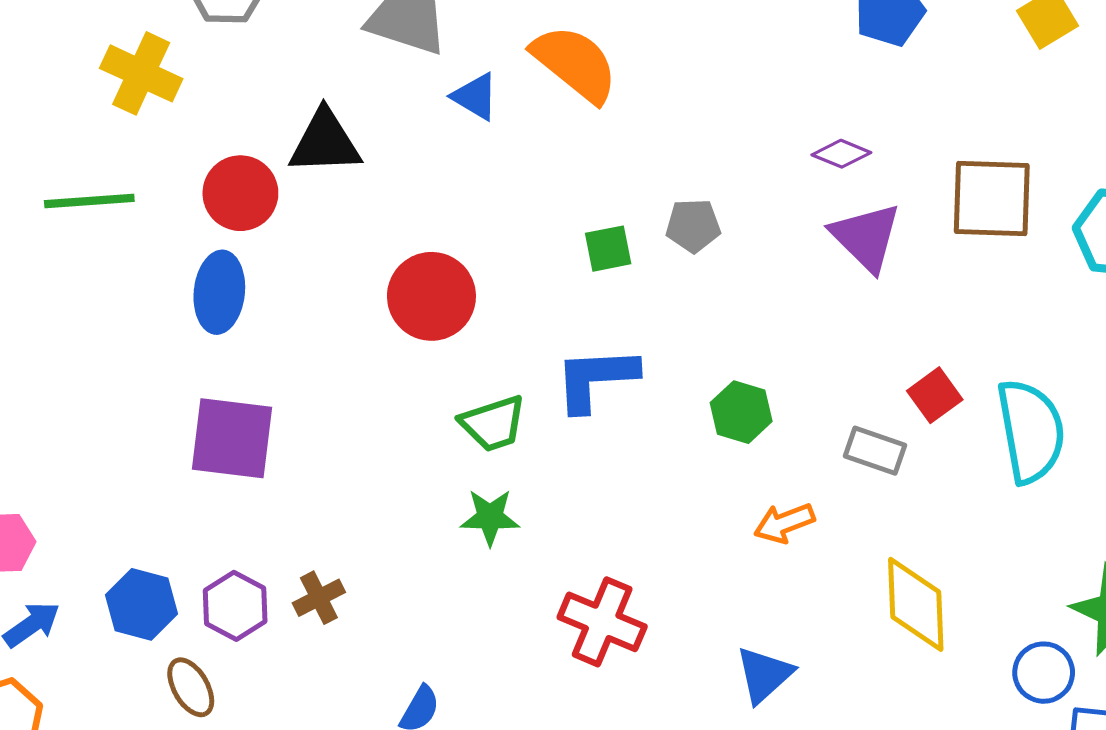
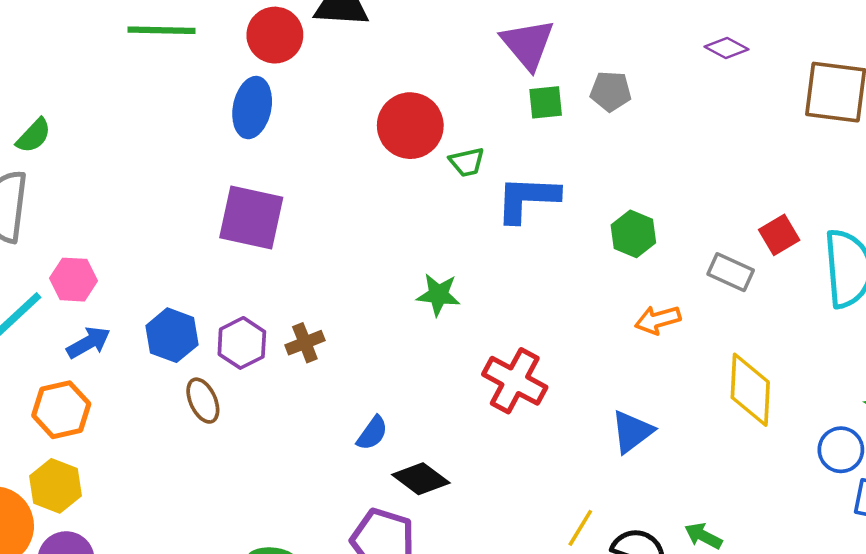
purple triangle: (866, 237) -> (528, 44), moved
green trapezoid: (493, 423) -> (467, 162), moved, size x0.7

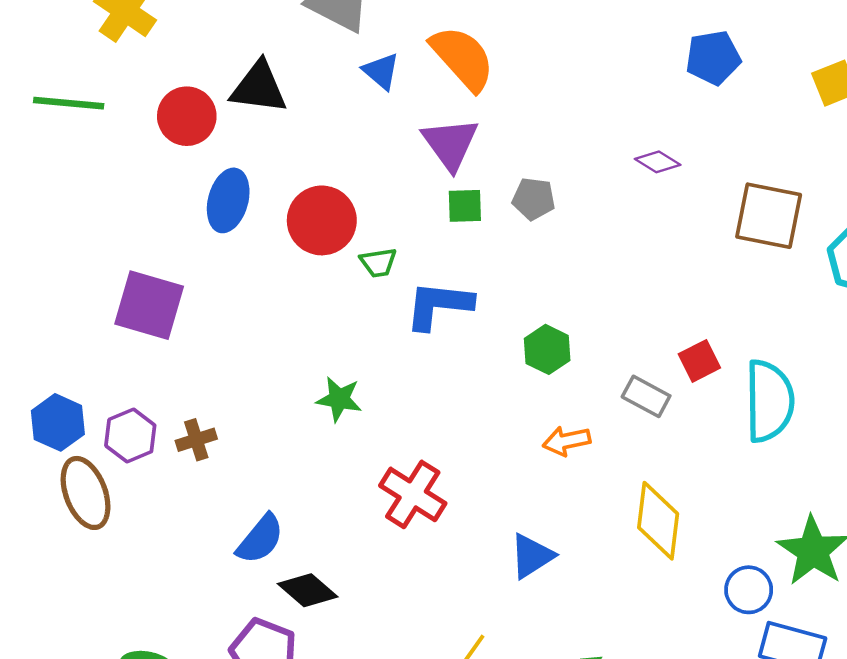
blue ellipse: (252, 108) -> (228, 200), moved
brown ellipse: (203, 401) -> (86, 493), size x1.5
blue semicircle: (372, 433) -> (260, 539), size x1.4

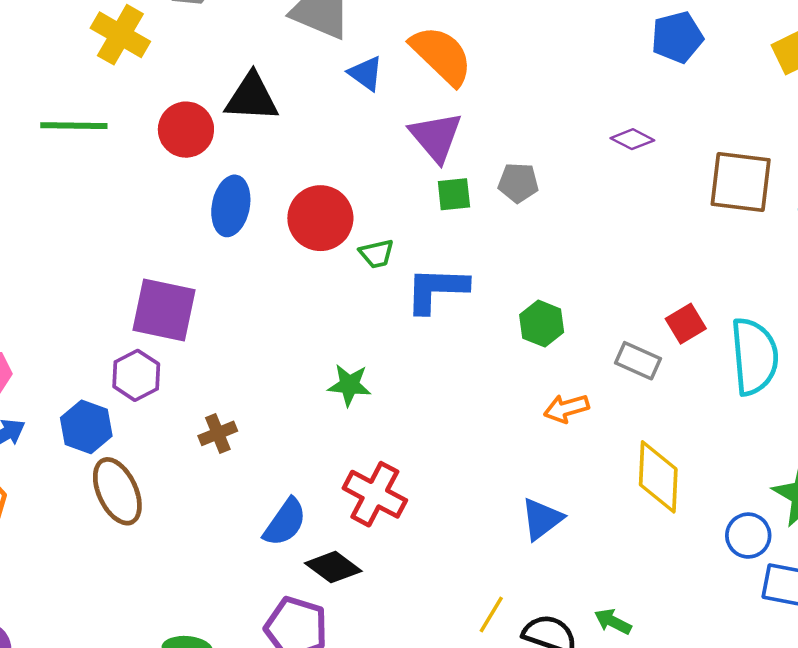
purple hexagon: (130, 436) -> (136, 375), moved
red cross: (413, 494) -> (375, 494), moved

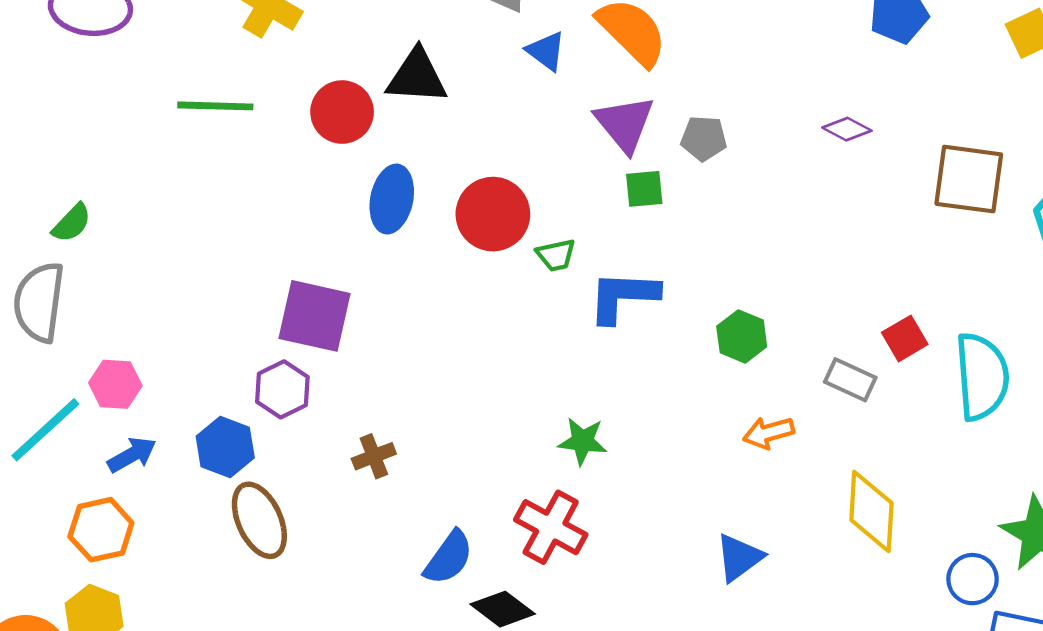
gray pentagon: (518, 183) -> (704, 138), moved
green star: (349, 385) -> (583, 441), moved

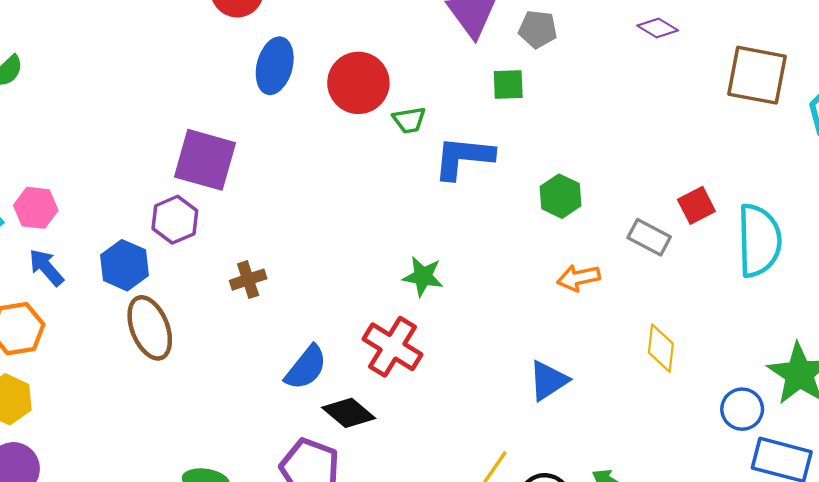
green square: (644, 189) -> (508, 85), moved
blue arrow: (132, 455) -> (46, 267), turned -105
yellow diamond: (871, 511) -> (661, 348), size x0.7

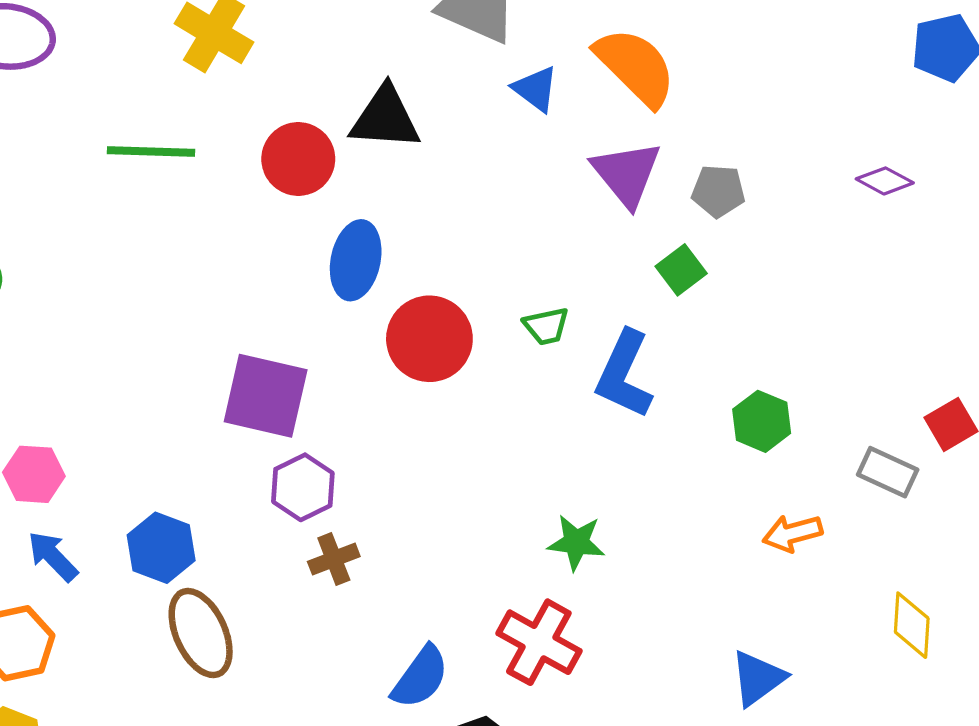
red circle: (358, 83) -> (429, 339), moved
green square: (508, 85) -> (681, 270), turned -32
blue L-shape: (463, 158) -> (624, 374), turned -68
purple hexagon: (175, 220) -> (303, 487), moved

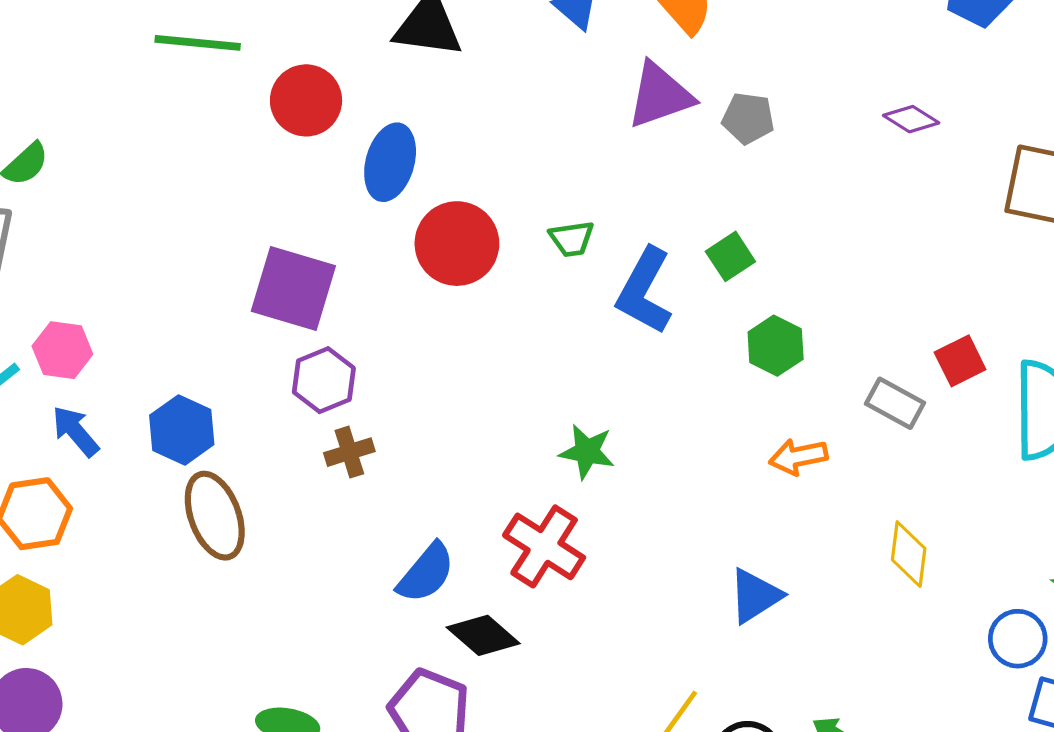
red circle: (298, 159) -> (306, 100), moved
purple triangle: (627, 174) -> (660, 95), turned 46
green square: (681, 270) -> (730, 256), moved

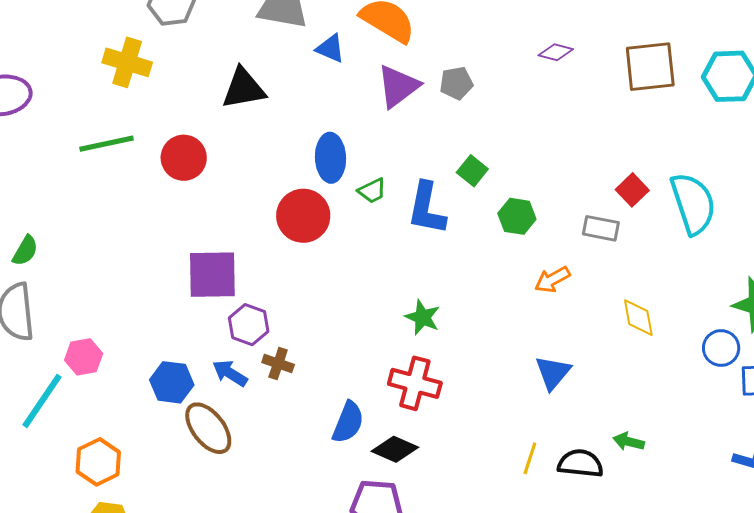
blue ellipse: (390, 162) -> (331, 158), moved
blue arrow: (75, 431) -> (230, 373), moved
brown cross: (349, 452) -> (278, 363), turned -36
green star: (587, 452) -> (423, 317), turned 30

